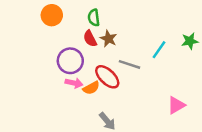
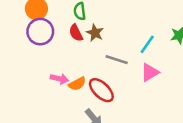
purple circle: (70, 61) -> (40, 32), moved
red ellipse: (107, 77) -> (101, 90), moved
pink triangle: (176, 105) -> (150, 72), moved

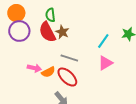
red semicircle: (76, 33) -> (47, 32), size x1.5
gray line: (117, 60) -> (69, 58), moved

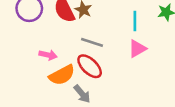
cyan line: (103, 41) -> (135, 21), turned -35
orange semicircle: (48, 72) -> (62, 75), moved, size x1.5

